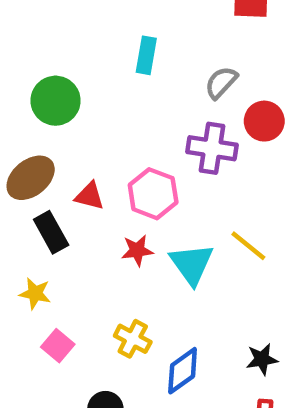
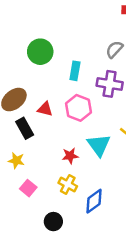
cyan rectangle: (146, 55) -> (75, 71), moved
green circle: (56, 101) -> (40, 52), moved
red star: (137, 250) -> (70, 156), moved

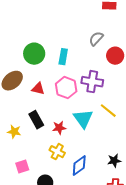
green circle: (40, 52) -> (34, 54), moved
purple cross: (110, 84) -> (92, 82), moved
black rectangle: (25, 128) -> (36, 120), moved
pink square: (28, 188) -> (22, 167), moved, turned 32

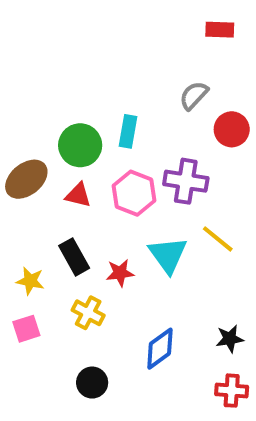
green circle: (34, 54) -> (80, 145), moved
yellow cross: (57, 152) -> (88, 313), moved
pink square: (22, 167) -> (26, 329), moved

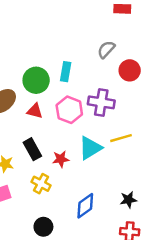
yellow line: (218, 239) -> (121, 138), turned -55
cyan triangle: (168, 255) -> (90, 148), turned 35

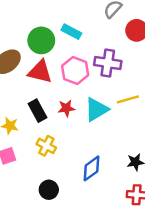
cyan rectangle: (66, 72) -> (71, 32), turned -72
red triangle: (35, 111) -> (40, 72), size x1.5
red star: (61, 159) -> (66, 108), moved

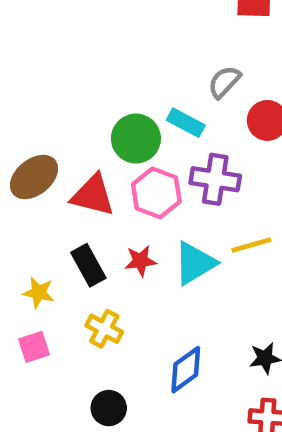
cyan rectangle: (71, 32) -> (186, 123), moved
green circle: (41, 40) -> (136, 139), moved

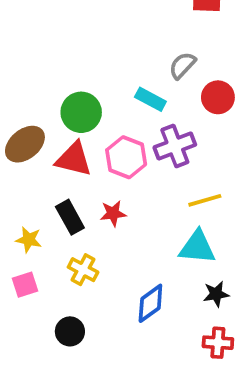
green circle: (136, 139) -> (81, 112), moved
purple cross: (215, 179) -> (175, 146), turned -30
cyan triangle: (195, 263) -> (197, 247), moved, turned 36
black circle: (109, 408) -> (70, 331), moved

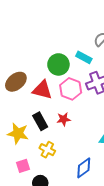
green circle: (81, 112) -> (58, 64), moved
yellow star: (29, 240) -> (18, 133), size x1.5
pink square: (25, 285) -> (23, 166), moved

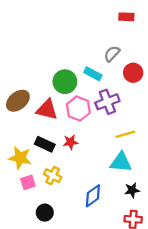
black rectangle: (40, 121) -> (45, 144), turned -36
pink square: (23, 166) -> (28, 182), moved

